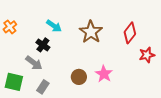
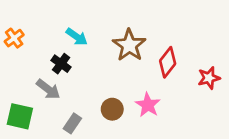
red diamond: (130, 33) -> (168, 62), moved
gray rectangle: (43, 87) -> (72, 123), moved

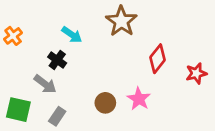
brown star: (129, 45) -> (121, 21), moved
gray rectangle: (72, 123) -> (57, 116), moved

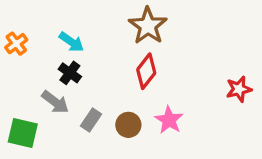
cyan arrow: (72, 35) -> (71, 42), moved
red diamond: (158, 59) -> (146, 71), moved
gray rectangle: (57, 116) -> (91, 120), moved

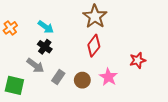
red star: (239, 89) -> (138, 60), moved

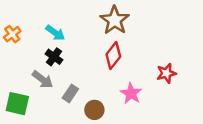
brown circle: (82, 80) -> (94, 110), moved

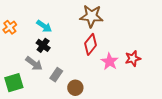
brown star: (115, 20) -> (91, 16), turned -30
pink star: (131, 93) -> (110, 62), moved
green square: (17, 104) -> (14, 83), turned -30

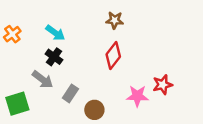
brown star: (91, 16) -> (115, 20), size x0.6
red star: (133, 58) -> (163, 85), moved
pink star: (110, 62) -> (137, 96), moved, turned -30

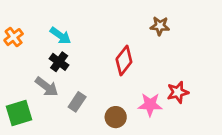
brown star: (115, 20) -> (160, 26), moved
brown circle: (94, 110) -> (116, 117), moved

